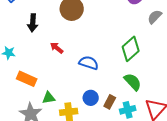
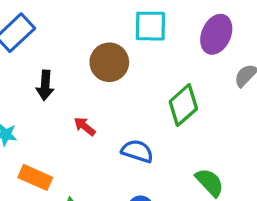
green diamond: (131, 49) -> (183, 105), moved

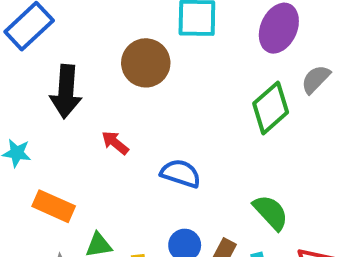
black arrow: (45, 85) -> (66, 92), size x1.4
green diamond: (183, 105) -> (271, 108), moved

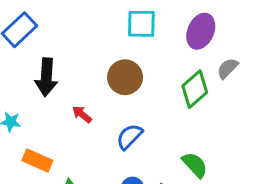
brown circle: (146, 63) -> (125, 77), moved
blue semicircle: (181, 173) -> (129, 137), turned -64

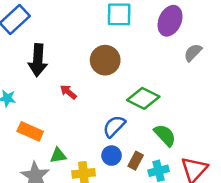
green diamond: (195, 89) -> (143, 98), moved, turned 68
blue semicircle: (129, 137) -> (114, 126), moved

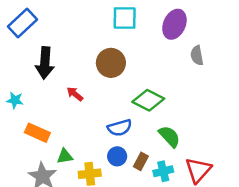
gray semicircle: (193, 53) -> (197, 55), turned -54
blue semicircle: (114, 126) -> (120, 128), turned -150

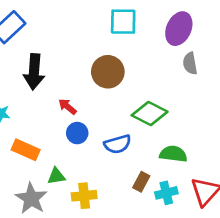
gray semicircle: (197, 55) -> (190, 63), moved
green semicircle: (169, 136) -> (173, 154), turned -40
blue circle: (117, 156) -> (77, 133), moved

